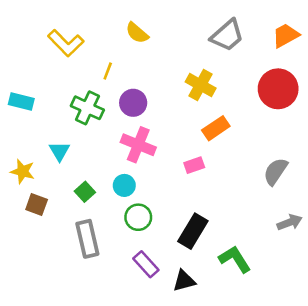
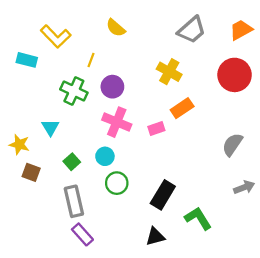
cyan rectangle: (21, 102) -> (27, 60), moved
pink rectangle: (194, 165) -> (156, 128), moved
purple rectangle: (146, 264) -> (82, 234), moved

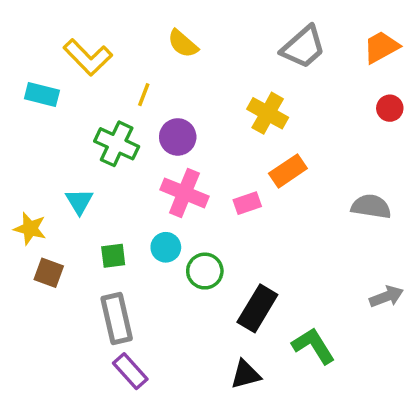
red circle: (235, 75) -> (390, 108), moved, size x0.5
gray semicircle: (232, 145) -> (371, 207), moved, turned 65
green square: (72, 162) -> (113, 256), turned 35
green circle: (117, 183) -> (205, 271), moved

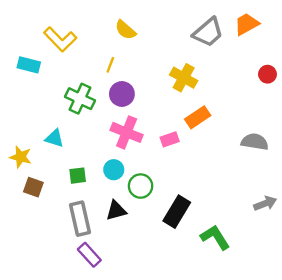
orange trapezoid: (381, 47) -> (247, 24), moved
yellow line: (144, 95) -> (110, 65), moved
cyan triangle: (79, 201) -> (54, 138), turned -42
black triangle: (246, 375) -> (116, 210), moved

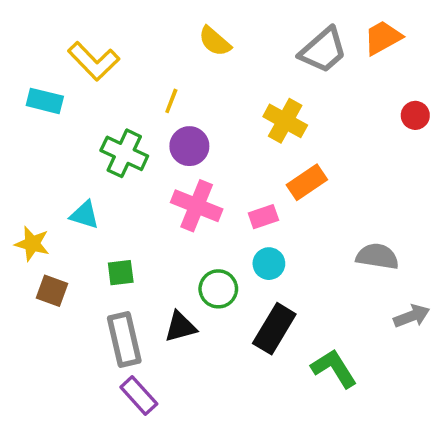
yellow semicircle: (125, 30) -> (215, 41), moved
gray semicircle: (255, 142) -> (377, 256), moved
cyan circle: (114, 170) -> (269, 264), moved

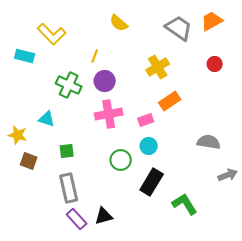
gray trapezoid: (323, 50) -> (179, 28), turned -104
red circle: (415, 115) -> (215, 64), moved
yellow cross: (285, 121) -> (158, 67), turned 30
pink cross: (197, 206) -> (109, 114), turned -32
black triangle: (180, 327) -> (104, 216), moved

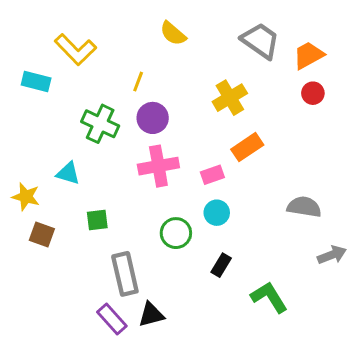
orange trapezoid: (212, 21) -> (309, 55), moved
black rectangle: (152, 182) -> (221, 265), size x0.6
gray rectangle: (69, 188) -> (125, 274), moved

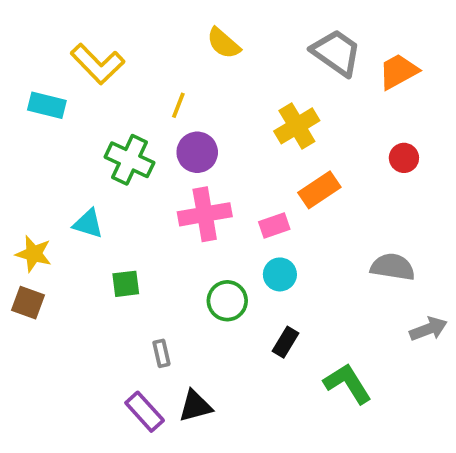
red circle: (313, 93) -> (404, 158), moved
brown square: (42, 235) -> (28, 303), moved
gray rectangle: (125, 274) -> (161, 353), size x0.5

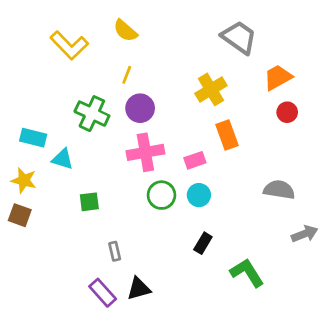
yellow semicircle: (224, 43) -> (125, 31), moved
orange trapezoid: (398, 71) -> (278, 77), moved
cyan rectangle: (47, 105) -> (33, 138), moved
orange rectangle: (319, 190) -> (227, 135), turned -76
green circle: (227, 301) -> (161, 195), moved

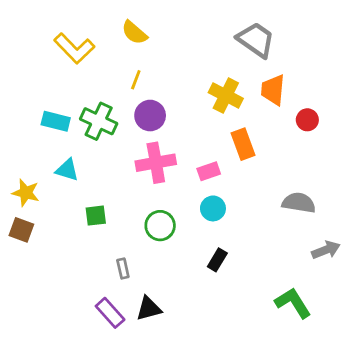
orange trapezoid: (278, 77) -> (273, 90), moved, turned -56
yellow cross: (211, 89) -> (226, 96), turned -32
cyan rectangle: (33, 138) -> (56, 121), moved
green circle: (161, 195) -> (160, 226), moved
green L-shape: (247, 273) -> (293, 303), moved

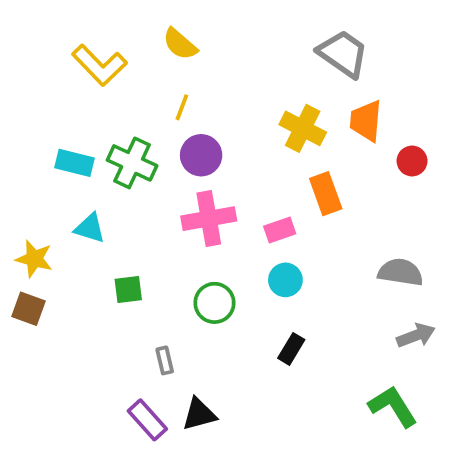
gray arrow: (326, 250) -> (416, 336), moved

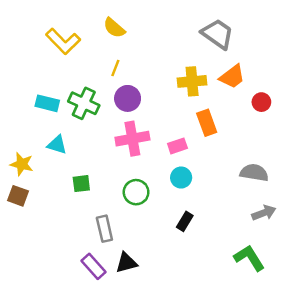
orange trapezoid: (366, 121) -> (232, 77), turned -132
yellow cross: (303, 128) -> (192, 81), turned -32
gray rectangle: (165, 360) -> (104, 229), size x1.5

